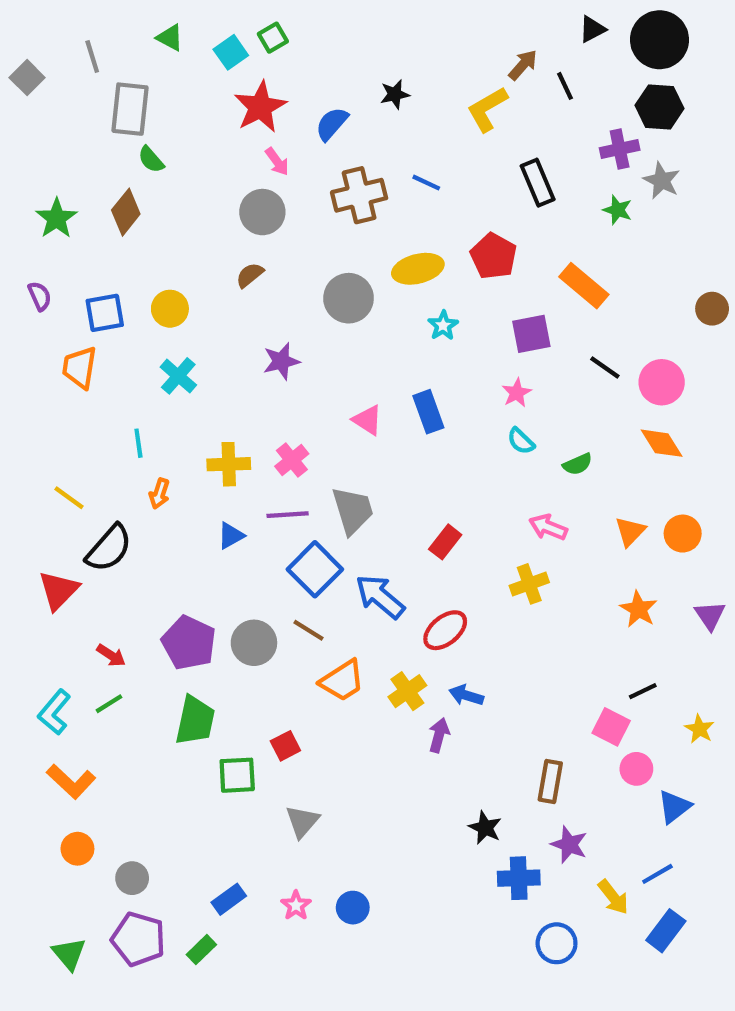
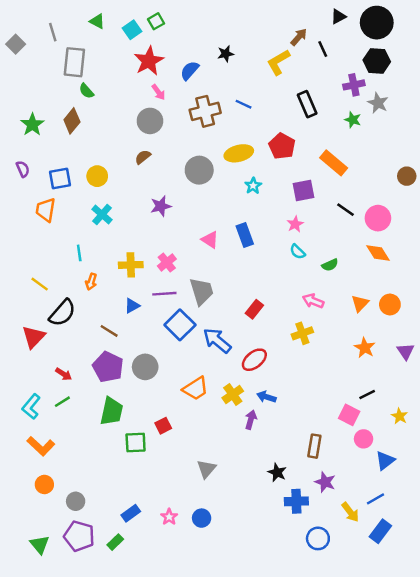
brown line: (309, 630) -> (109, 331), moved
gray triangle: (302, 821) -> (206, 469), moved

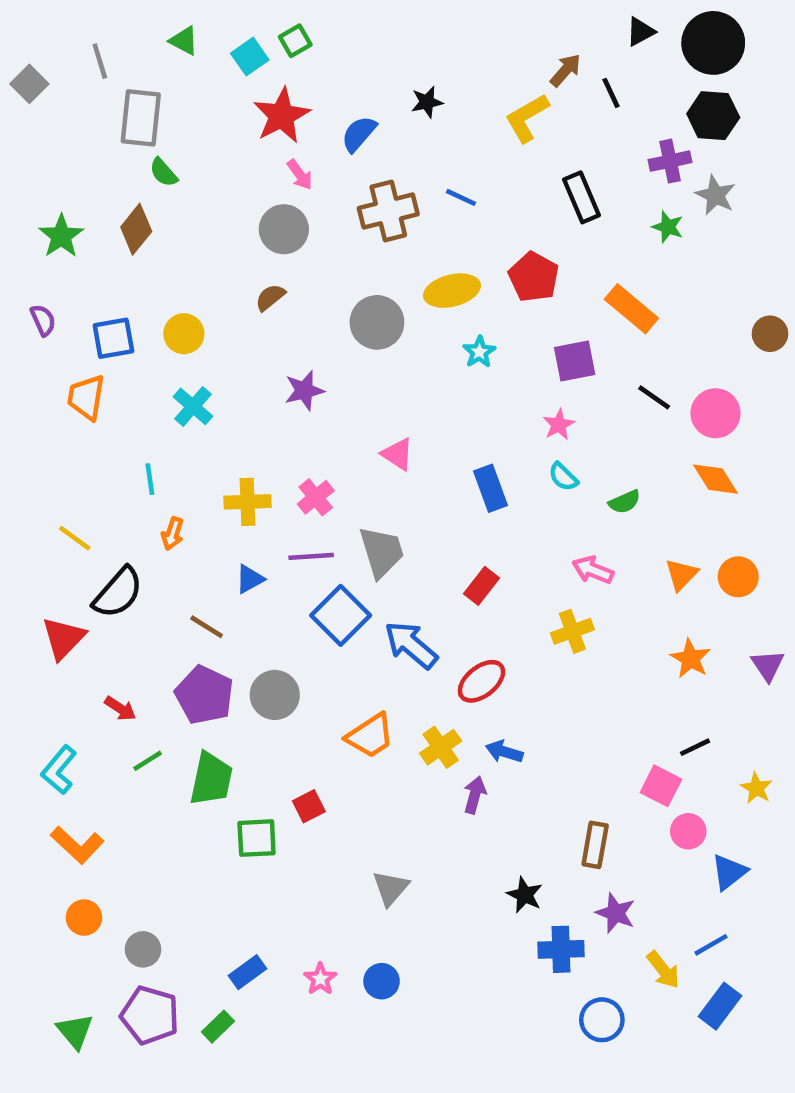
blue rectangle: (245, 235) -> (491, 488), moved
green line: (62, 402) -> (148, 761), moved

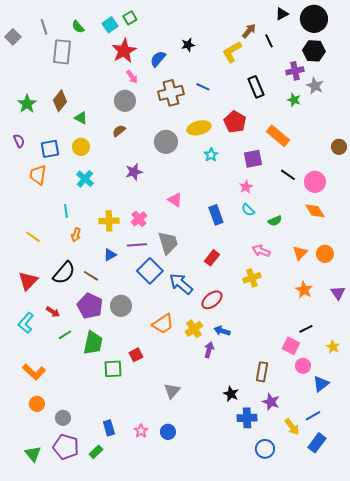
green triangle: (184, 41) -> (81, 118), moved
green semicircle: (163, 172) -> (78, 27), moved
black semicircle: (118, 593) -> (64, 273), moved
cyan L-shape: (59, 770) -> (26, 323), moved
blue rectangle: (247, 972) -> (109, 428), turned -70

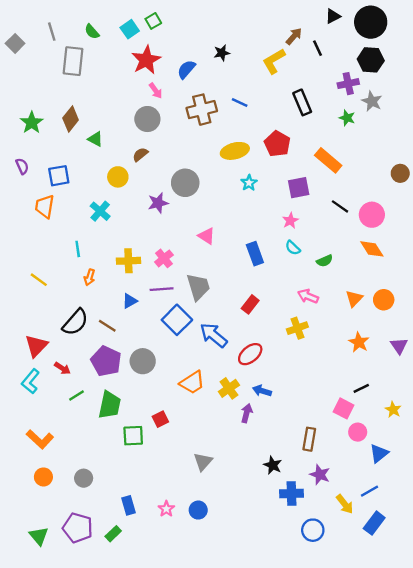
gray circle: (166, 142) -> (185, 183), moved
yellow circle: (81, 147) -> (118, 177), moved
red triangle: (28, 281) -> (36, 346), moved
gray circle: (63, 418) -> (84, 478), moved

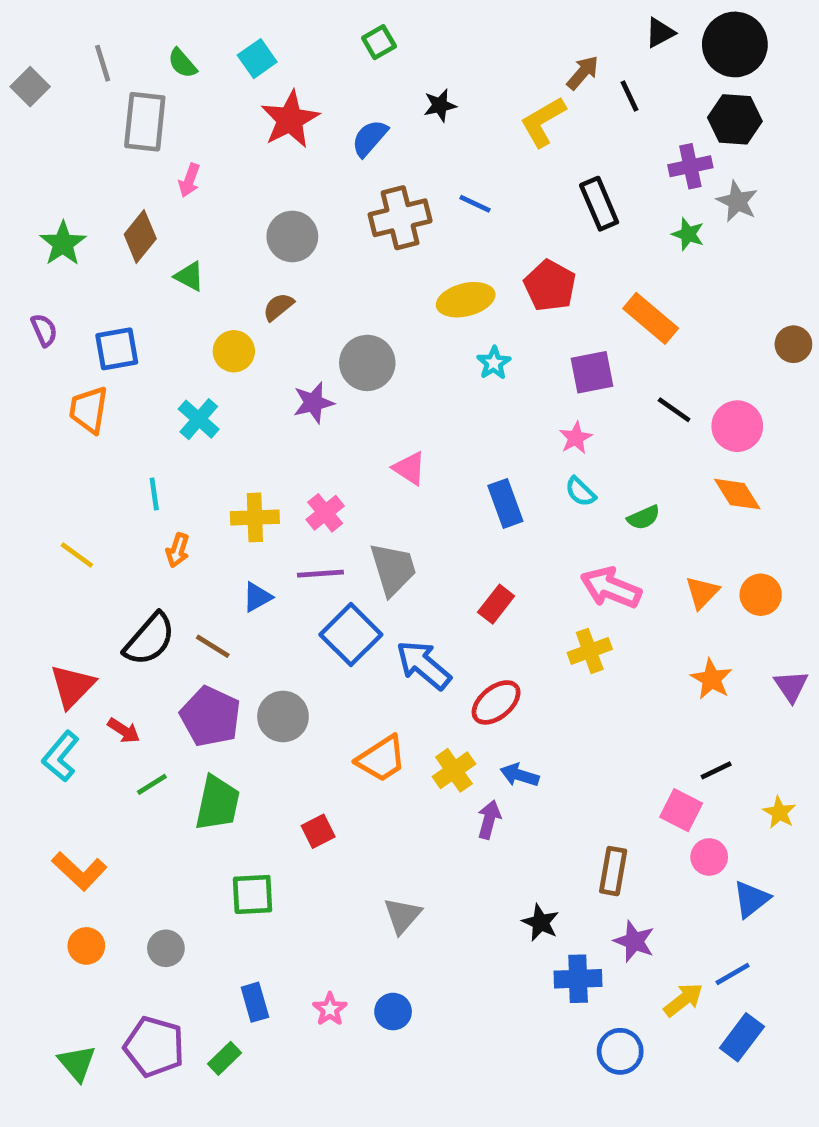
green square: (153, 21) -> (379, 42), moved
pink arrow: (156, 91) -> (189, 180), moved, turned 56
pink arrow: (308, 296) -> (611, 588), size x1.4
green square: (133, 436) -> (253, 894), moved
yellow arrow: (345, 504) -> (683, 1000), turned -90

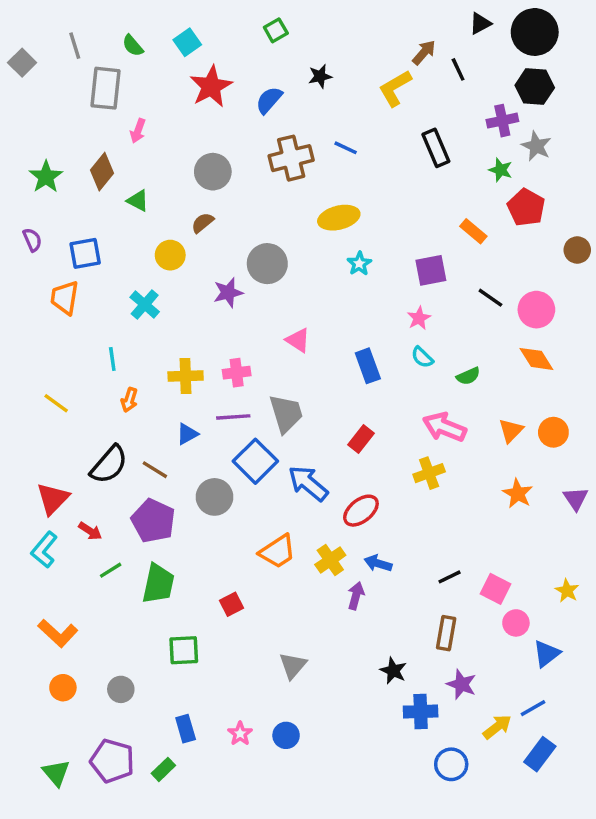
red pentagon: (550, 286) -> (526, 207), moved
orange rectangle: (651, 318) -> (473, 231), size x0.7
pink cross: (325, 513) -> (237, 373), turned 32
gray circle: (283, 716) -> (214, 497), moved
black line: (716, 770) -> (450, 577), moved

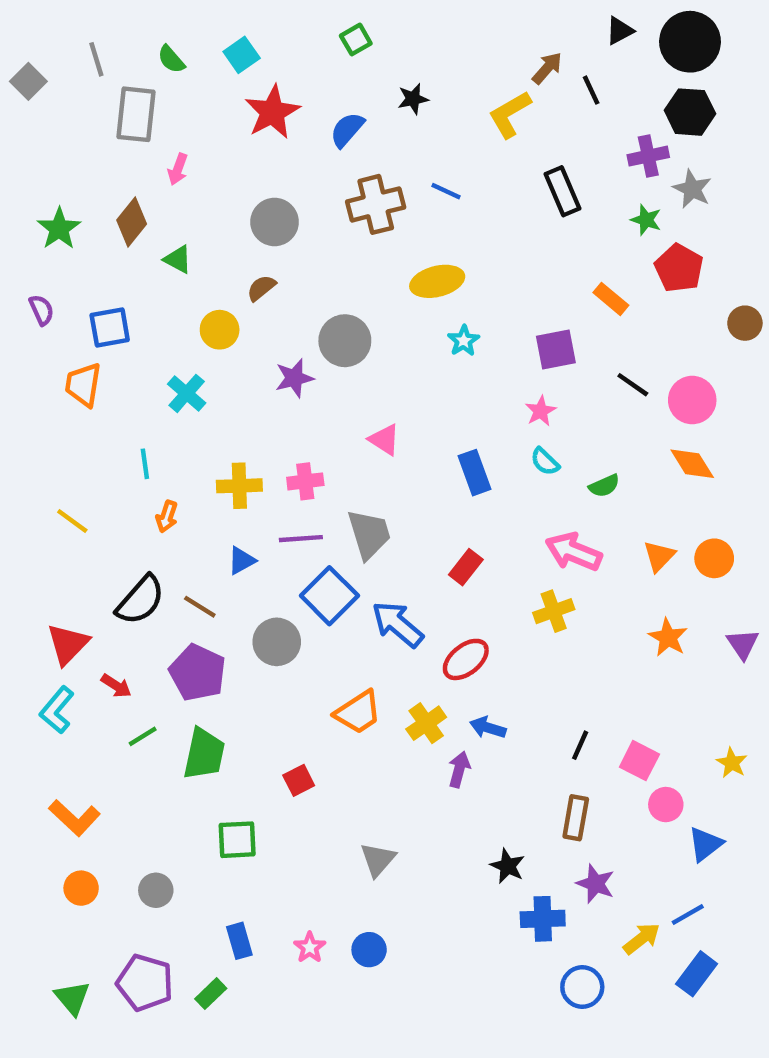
black line: (450, 577) -> (580, 745), turned -40

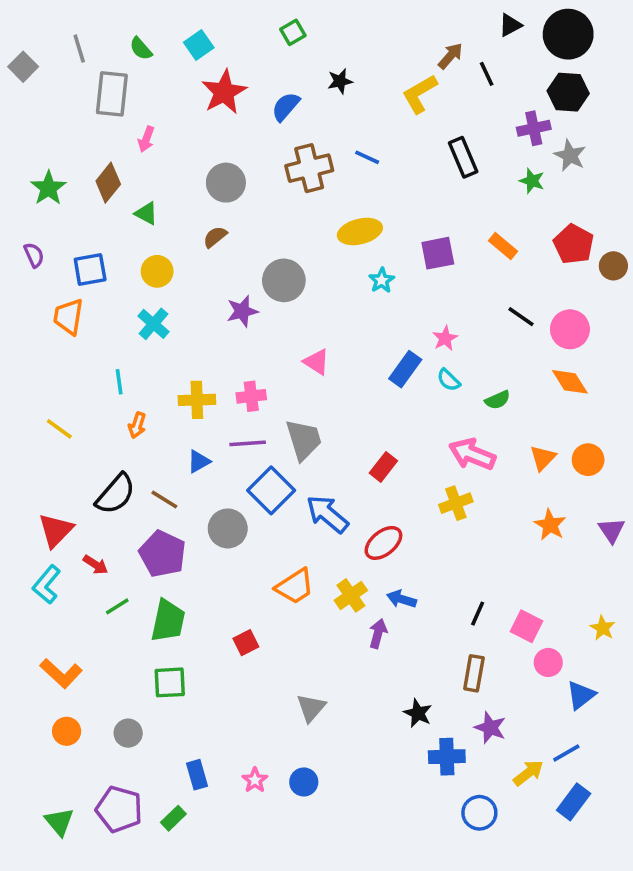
red pentagon: (679, 268) -> (574, 244), moved
yellow circle: (220, 330) -> (157, 271), moved
purple square: (556, 349) -> (438, 253), moved
blue rectangle: (475, 473) -> (405, 369), moved, turned 56
green square: (237, 840) -> (170, 682), moved

